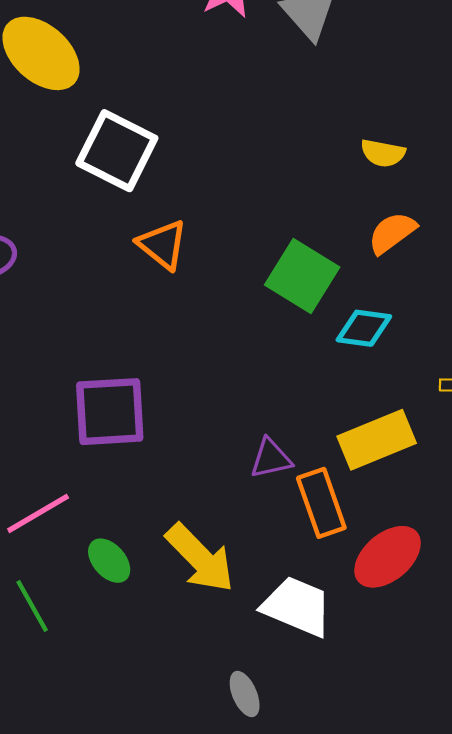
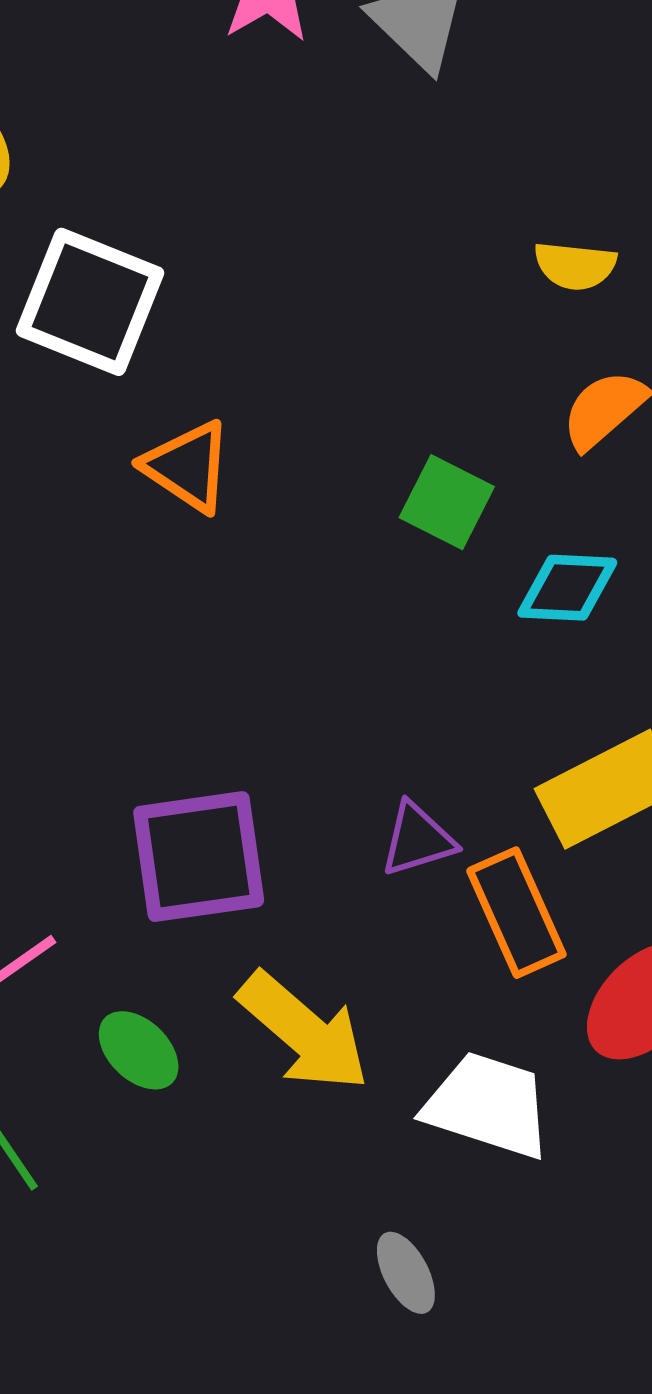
green square: (302, 276) -> (447, 502), size x0.7
purple square: (110, 412) -> (199, 857), moved

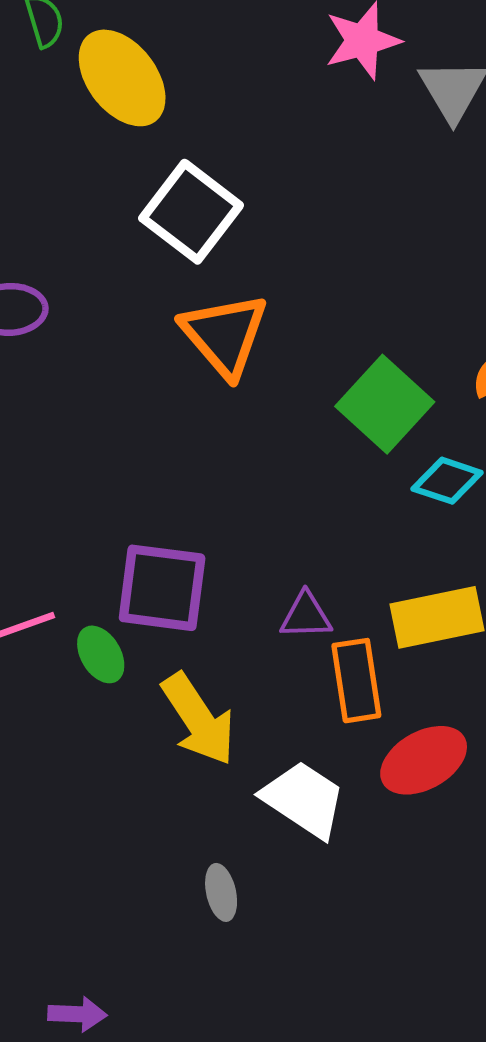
orange triangle: (188, 466) -> (225, 335), size x1.4
green square: (447, 502) -> (385, 404), size x1.5
green ellipse: (139, 1050) -> (101, 654), moved

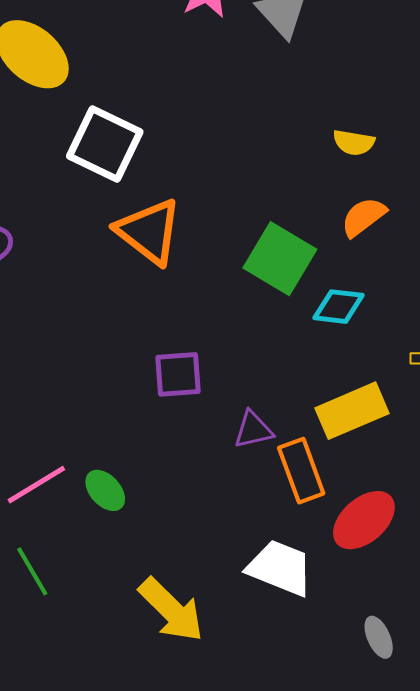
purple square: (162, 588) -> (178, 374), moved, size x0.7
yellow arrow: (198, 719) -> (171, 610), moved
gray ellipse: (221, 892) -> (379, 637), moved

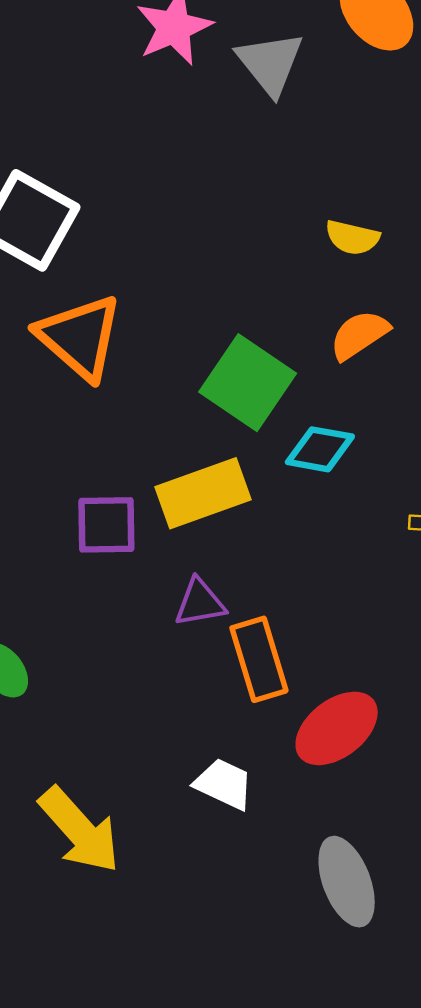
yellow rectangle: (352, 411) -> (203, 493), moved
white trapezoid: (280, 568) -> (224, 784), size x0.7
gray ellipse: (379, 637) -> (347, 882), size x1.6

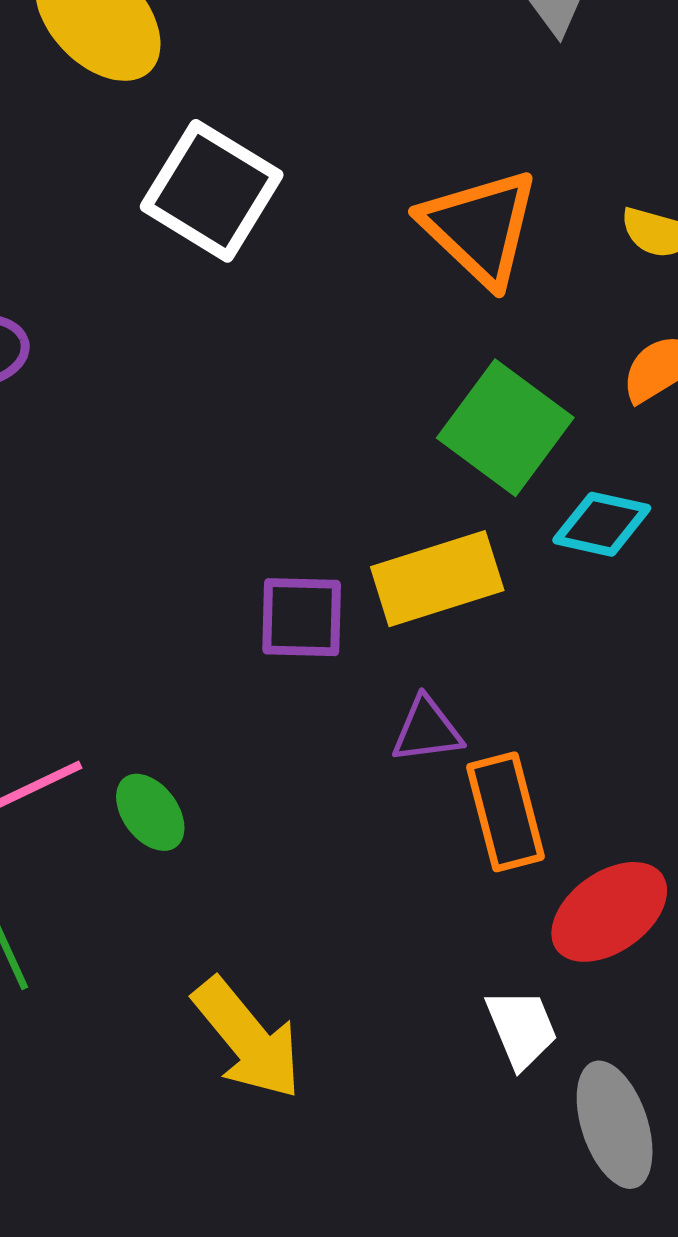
orange triangle: (80, 337) -> (480, 227), moved
white trapezoid: (224, 784) -> (522, 1028), moved, turned 40

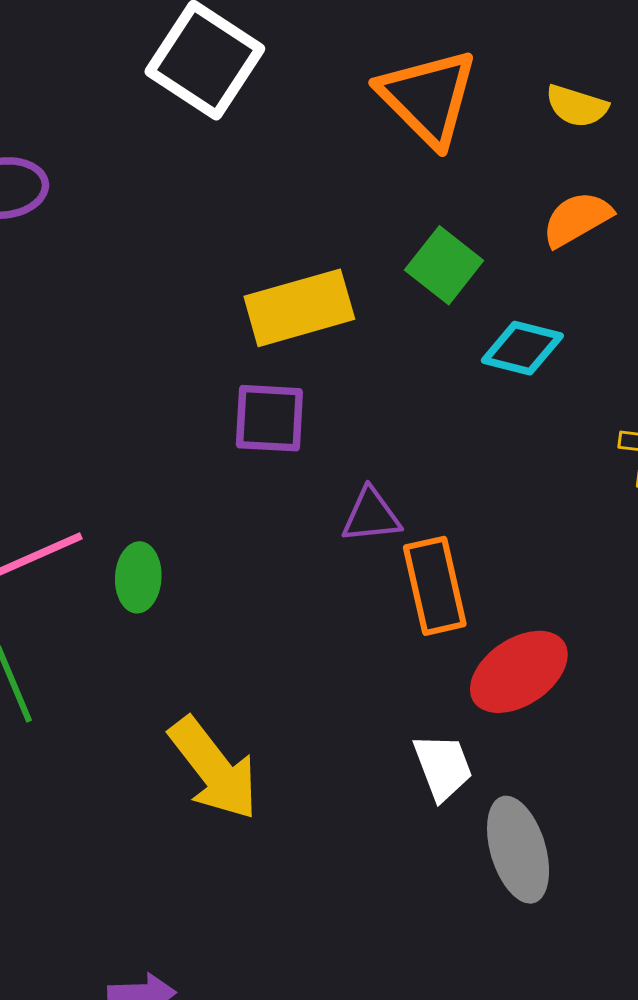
green square: (505, 428) -> (444, 265), size x0.7
yellow rectangle: (437, 579) -> (299, 308), moved
green ellipse: (150, 812) -> (138, 577), turned 38

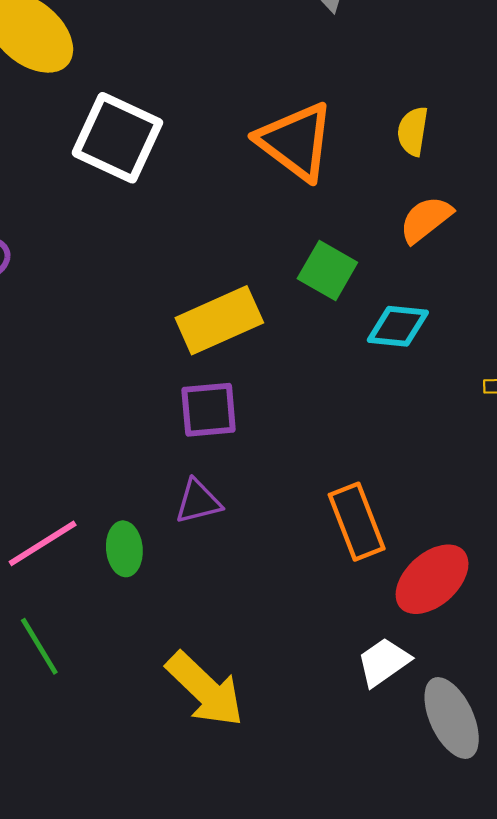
yellow semicircle: (577, 106) -> (413, 131), turned 90
purple triangle: (371, 516) -> (198, 502), moved
white trapezoid: (443, 767) -> (384, 662), turned -96

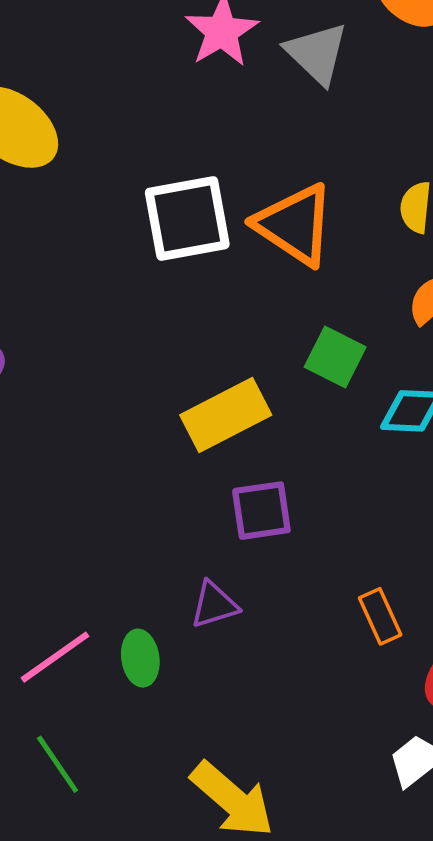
white square: (117, 138) -> (187, 218), moved, turned -32
purple square: (209, 410) -> (261, 511), moved
orange rectangle: (357, 522) -> (380, 616), size x0.7

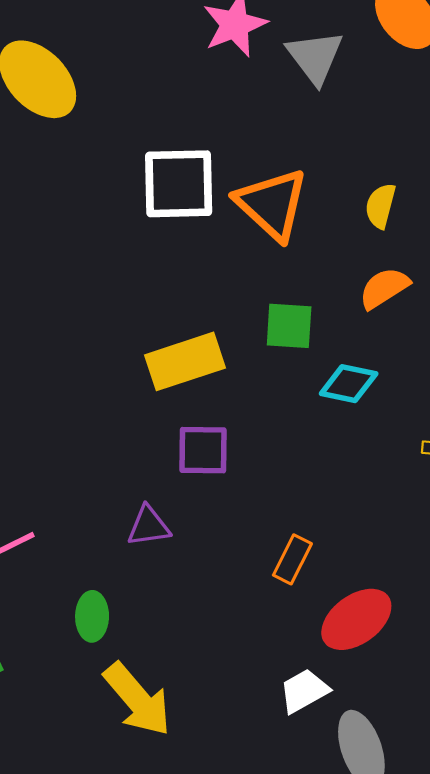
green square: (335, 357) -> (289, 326), turned -32
orange rectangle: (380, 616) -> (292, 559), turned 42
green ellipse: (140, 658) -> (92, 616), moved

